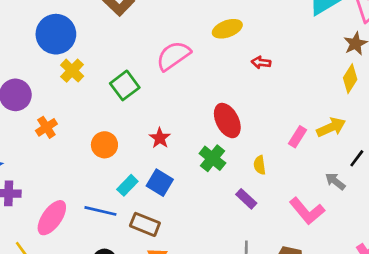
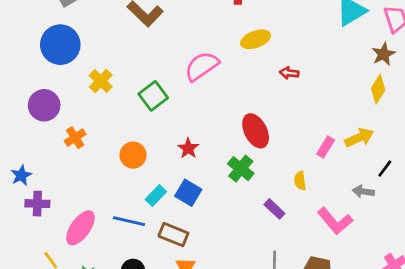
blue circle: (56, 34) -> (60, 45), moved
yellow semicircle: (260, 165) -> (300, 181), moved
gray arrow: (335, 181) -> (363, 191), turned -30

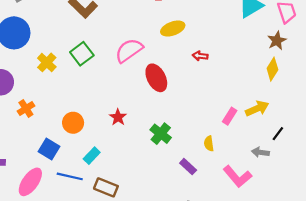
green square: (153, 96) -> (82, 54), moved
red ellipse: (256, 131) -> (156, 78), moved
blue square: (188, 193) -> (49, 149), moved

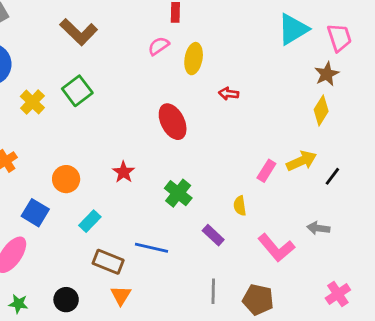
yellow ellipse: (173, 29) -> (194, 59), turned -60
pink semicircle: (129, 50) -> (159, 46), moved, size x0.6
black line: (278, 134) -> (332, 176), moved
gray arrow: (260, 152) -> (318, 228), moved
blue line: (70, 176) -> (152, 248), moved

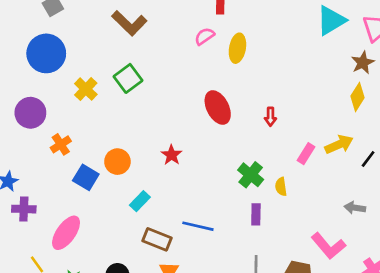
red arrow: (229, 94) -> (270, 117), moved, turned -96
green cross: (178, 193) -> (251, 175), moved
blue square: (35, 213) -> (86, 177), moved
purple rectangle: (213, 235) -> (256, 214), turned 48
pink L-shape: (276, 248) -> (328, 246), moved

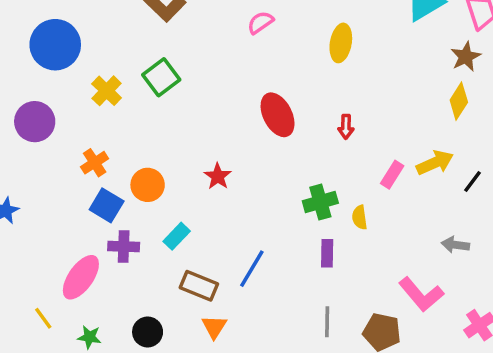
yellow ellipse: (237, 48) -> (341, 43), moved
orange cross: (61, 144) -> (95, 163), moved
green cross: (251, 175) -> (320, 202), turned 35
purple cross: (24, 209) -> (124, 246), moved
blue line: (198, 226) -> (252, 269), turned -72

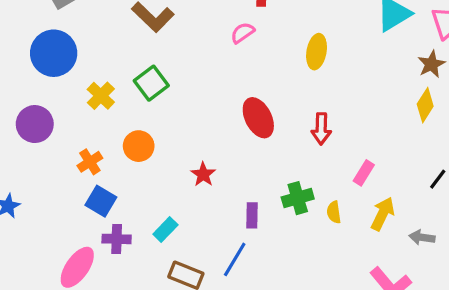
red arrow: (346, 127) -> (321, 129), size x1.4
yellow arrow: (435, 163) -> (383, 214), moved, turned -40
orange circle: (148, 185) -> (139, 146), moved
purple rectangle: (327, 253) -> (252, 215), moved

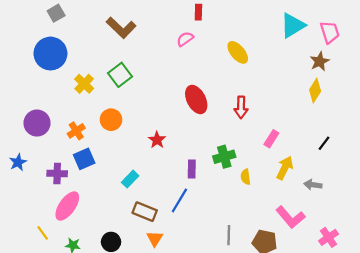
yellow ellipse: (317, 52) -> (238, 52), turned -50
purple circle: (35, 124) -> (37, 123), moved
blue square: (101, 201) -> (84, 159), turned 35
yellow semicircle: (334, 212) -> (246, 177), moved
purple cross: (117, 239) -> (57, 173), moved

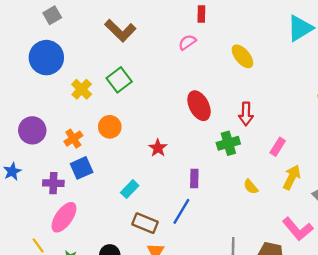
green cross: (224, 157) -> (228, 143), moved
yellow semicircle: (246, 177) -> (251, 187), turned -32

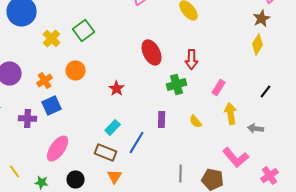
yellow arrow: (292, 177) -> (231, 113), turned -35
purple rectangle: (194, 178) -> (162, 119), moved
cyan rectangle: (130, 189) -> (113, 127), moved
pink ellipse: (64, 217) -> (58, 148), moved

